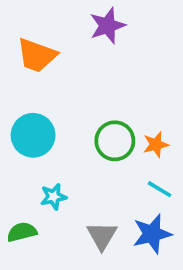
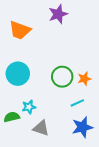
cyan line: (159, 189) -> (77, 103), moved, turned -56
green semicircle: (22, 232) -> (12, 117), moved
gray triangle: (102, 236) -> (41, 128), moved, turned -42

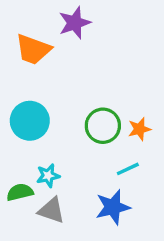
purple star: (58, 14) -> (75, 23), moved
blue star: (82, 127) -> (113, 207), moved
gray triangle: (41, 128) -> (51, 210), moved

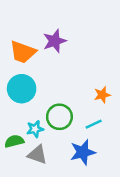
purple star: (75, 23) -> (55, 41), moved
orange trapezoid: (33, 49) -> (23, 52), moved
green circle: (103, 126) -> (59, 117), moved

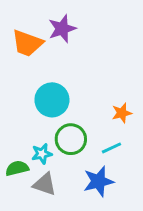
purple star: (55, 41) -> (62, 29), moved
orange trapezoid: (23, 52) -> (27, 43), moved
cyan circle: (22, 89) -> (52, 100), moved

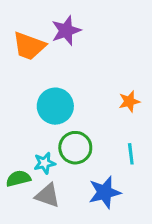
orange star: (122, 113) -> (129, 101), moved
cyan line: (112, 148) -> (131, 154), moved, turned -72

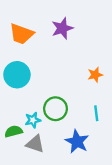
purple star: (66, 31) -> (62, 28), moved
cyan circle: (55, 106) -> (17, 75), moved
blue star: (105, 192) -> (77, 142), turned -30

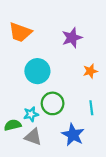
purple star: (62, 28) -> (72, 38), moved
cyan circle: (17, 75) -> (37, 71), moved

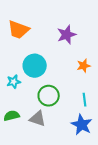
cyan star: (31, 114) -> (14, 82), moved
blue star: (73, 135) -> (82, 125), moved
gray triangle: (33, 137) -> (38, 119), moved

